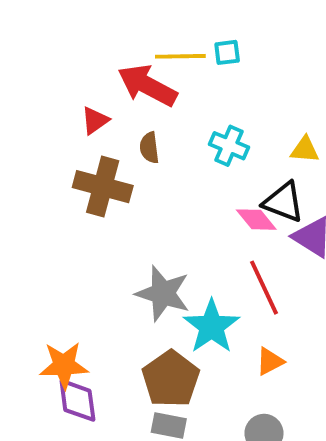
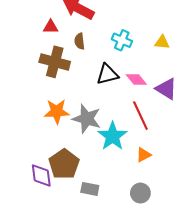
red triangle: (95, 120) -> (51, 27), turned 35
black triangle: (283, 202) -> (107, 74), moved, turned -35
orange star: (64, 365) -> (57, 111), moved
brown pentagon: (171, 379) -> (64, 164), moved

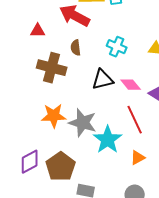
red triangle: (51, 27) -> (38, 31), moved
purple diamond: (41, 175) -> (30, 162), moved, turned 70

